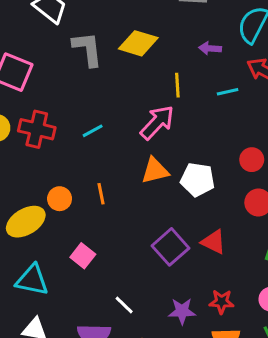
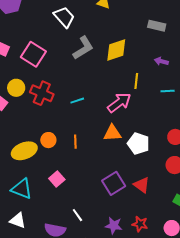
yellow diamond: (138, 43) -> (116, 50), turned -45
gray L-shape: (88, 49) -> (83, 48), turned 55

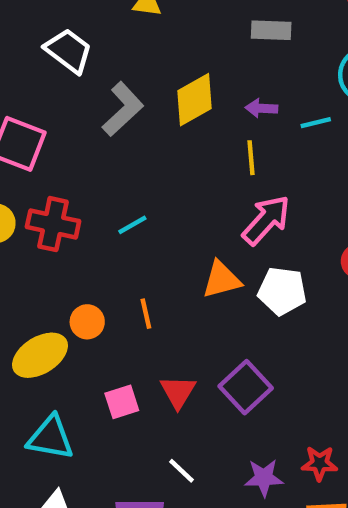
purple arrow: (161, 61) -> (261, 108), moved
cyan line: (168, 91) -> (316, 123), moved
pink arrow: (119, 103) -> (266, 220), moved
pink square: (57, 179) -> (122, 402), turned 35
red triangle: (142, 185) -> (178, 392), moved, turned 36

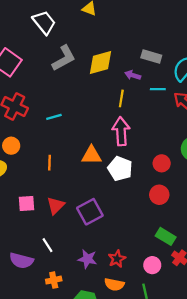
gray rectangle: (271, 30) -> (151, 56), moved
pink arrow: (266, 220) -> (121, 131), turned -60
orange circle: (87, 322) -> (11, 146), moved
red star: (319, 463) -> (117, 259), turned 30

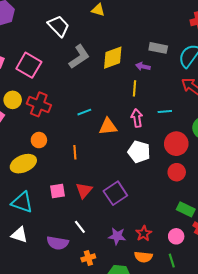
cyan line: (158, 89) -> (165, 111), moved
cyan line: (54, 117) -> (84, 112), moved
pink arrow: (121, 131) -> (137, 118), size x0.7
orange triangle: (91, 155) -> (108, 127), moved
red circle: (162, 163) -> (176, 144), size x1.5

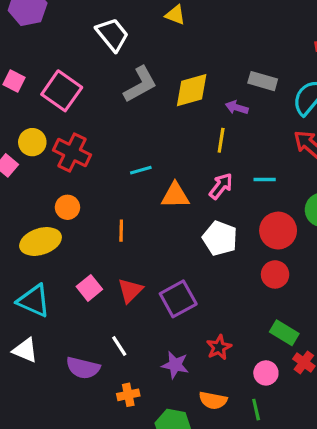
pink arrow: (137, 118) -> (221, 186), turned 42
pink square: (57, 191) -> (89, 288), turned -35
red star: (144, 234) -> (219, 347), moved

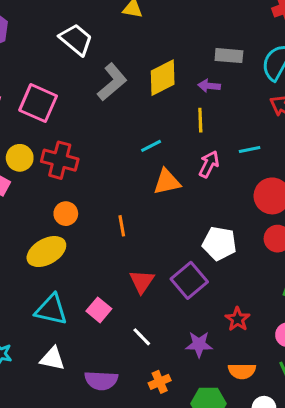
cyan line: (141, 170) -> (151, 146), moved
white pentagon: (220, 238) -> (219, 243), moved
pink square: (89, 288) -> (99, 310), moved
purple semicircle: (83, 368) -> (101, 380), moved

